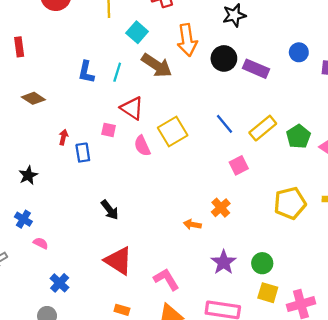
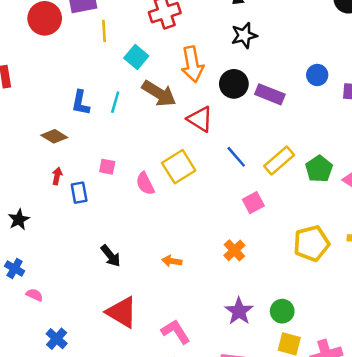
brown diamond: (33, 98) -> (54, 136), moved
red triangle: (132, 108) -> (200, 119), moved
orange arrow: (192, 224) -> (172, 261), moved

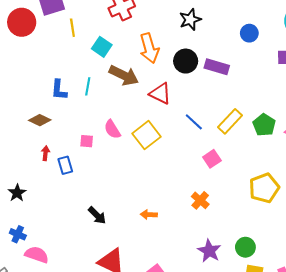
blue circle: (317, 75) -> (249, 33), moved
pink semicircle: (145, 184) -> (112, 129), moved
pink semicircle: (35, 295) -> (37, 255), size x1.6

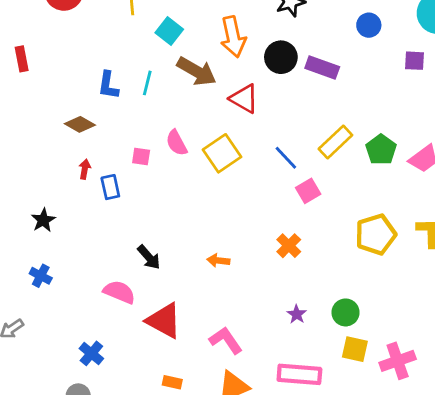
blue line: (194, 122) -> (286, 158), moved
purple star: (209, 251) -> (297, 314), size x0.6
pink semicircle: (37, 255) -> (119, 292), moved

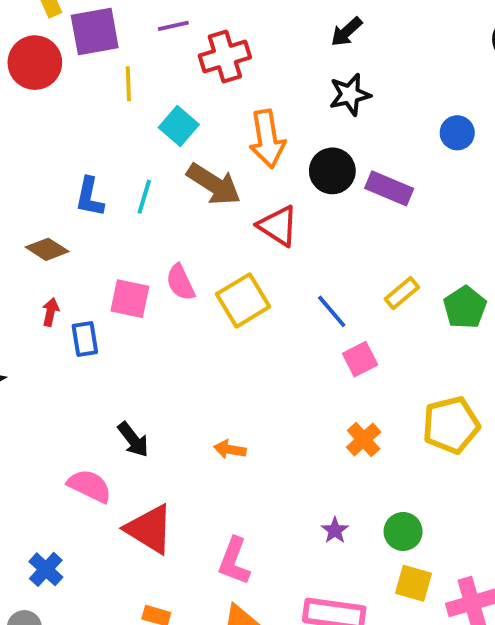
yellow rectangle: (335, 142) -> (402, 293), size x0.7
pink square: (141, 156) -> (130, 299), size x1.5
orange cross: (289, 246) -> (364, 440), moved
pink L-shape: (226, 340) -> (234, 561), turned -128

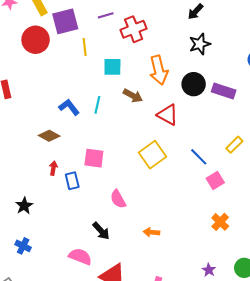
cyan square: (179, 126) -> (112, 67), turned -36
brown arrow: (214, 184) -> (133, 96), size x0.7
blue L-shape: (90, 197) -> (69, 107), turned 135
pink semicircle: (180, 282) -> (118, 199), moved

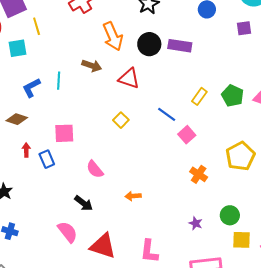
cyan square: (112, 67) -> (17, 48), moved
blue L-shape: (69, 107) -> (31, 88), turned -70
yellow square: (152, 155) -> (121, 120), size x0.6
pink semicircle: (80, 257) -> (68, 232), turned 40

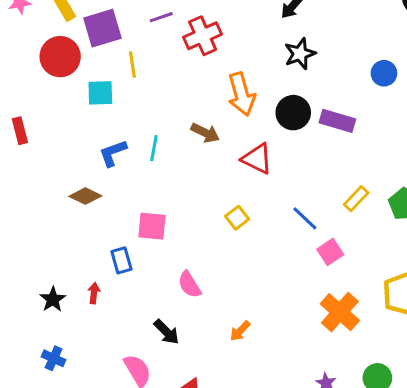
red arrow: (26, 150) -> (94, 293), moved
orange cross: (199, 174) -> (340, 312), size x1.5
orange arrow: (133, 196) -> (240, 331), turned -49

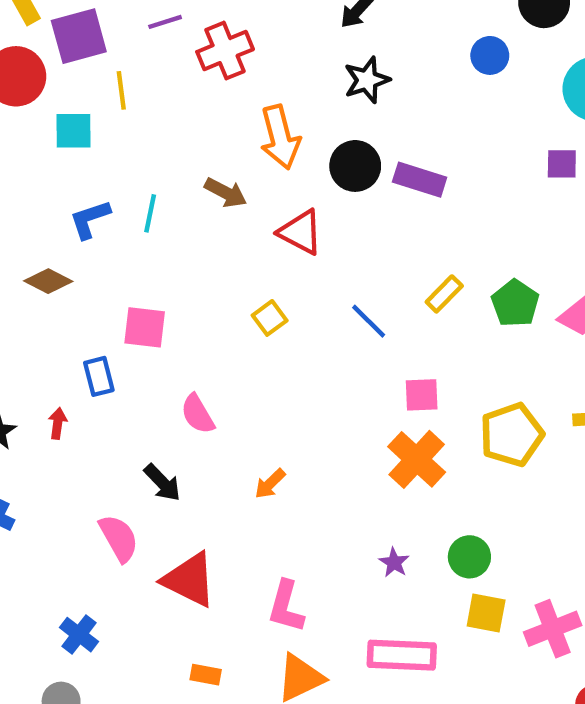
blue circle: (384, 73) -> (490, 55), moved
pink square: (330, 252) -> (422, 395), moved, turned 30

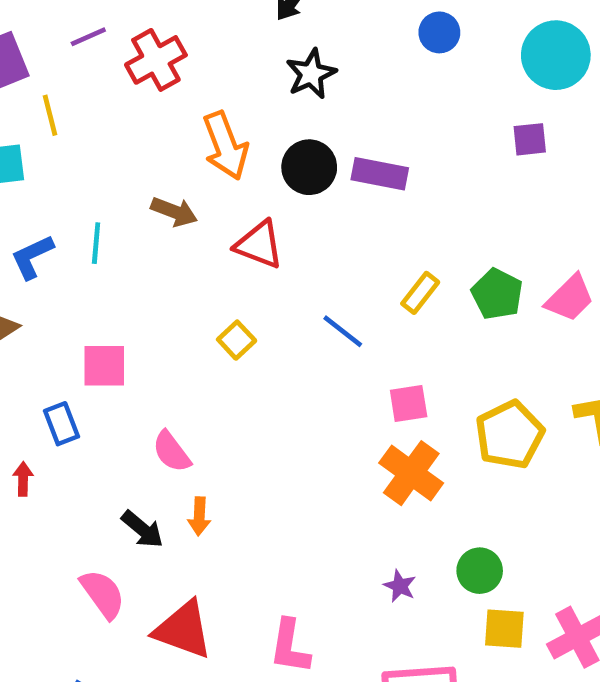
orange arrow: (270, 484) -> (199, 516), moved, turned -36

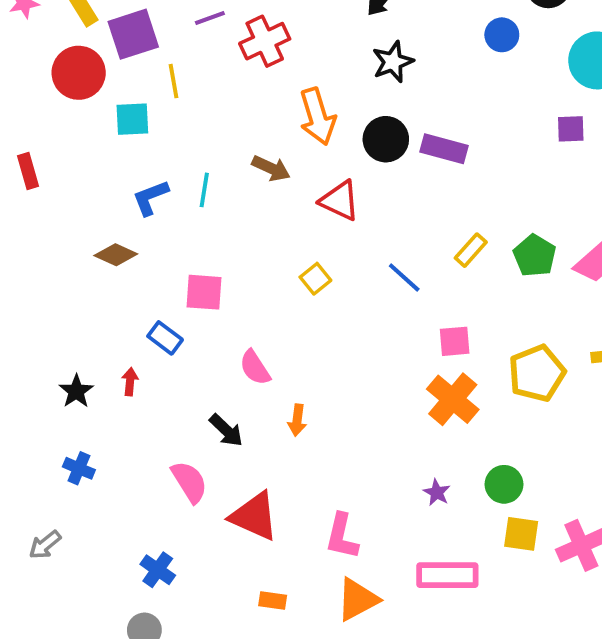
blue rectangle: (61, 424) -> (165, 338), turned -36
orange arrow: (199, 516) -> (297, 420), moved

